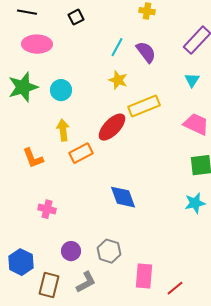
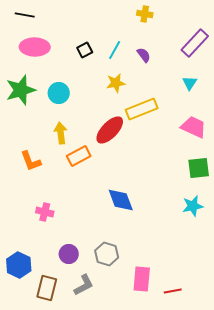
black square: (76, 17) -> (85, 50), moved
purple semicircle: (146, 52) -> (144, 55), size x0.7
yellow star: (118, 80) -> (116, 83), turned -30
red line: (175, 288) -> (173, 291), turned 30

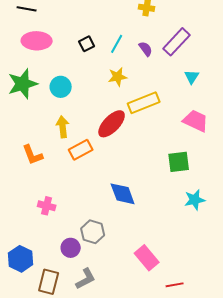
purple rectangle: (195, 43) -> (177, 42), moved
green square: (199, 168) -> (179, 162), moved
gray hexagon: (107, 254) -> (93, 232), moved
pink rectangle: (142, 279) -> (147, 258), moved, turned -45

